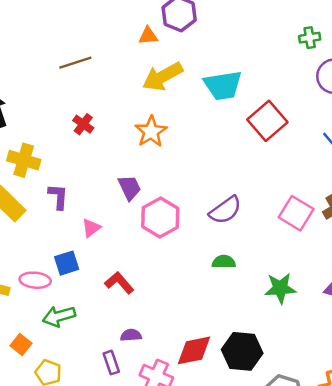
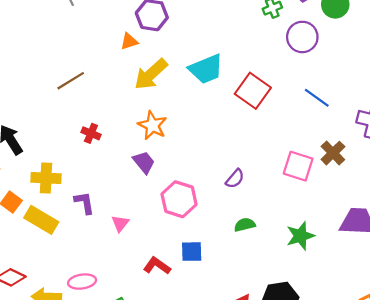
purple trapezoid: (130, 188) -> (144, 162), moved
purple semicircle: (225, 210) -> (235, 179), size x0.7
blue square: (67, 263) -> (192, 252), moved, turned 30

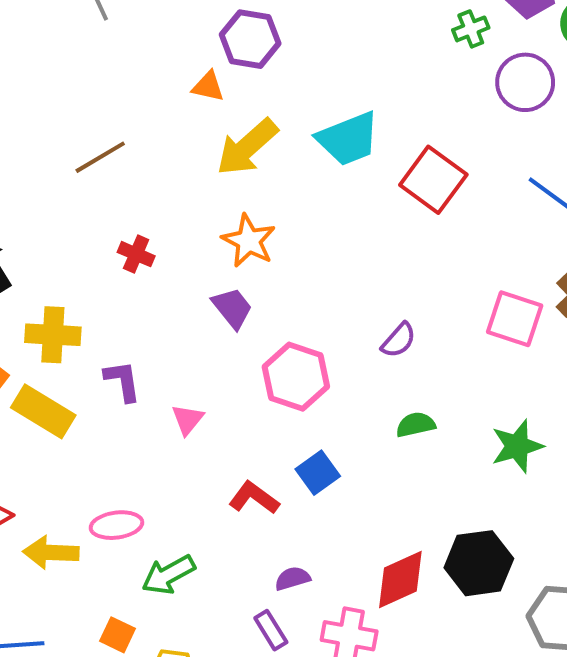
orange triangle: (129, 41) -> (208, 86), turned 30
blue square: (192, 252) -> (318, 473), turned -35

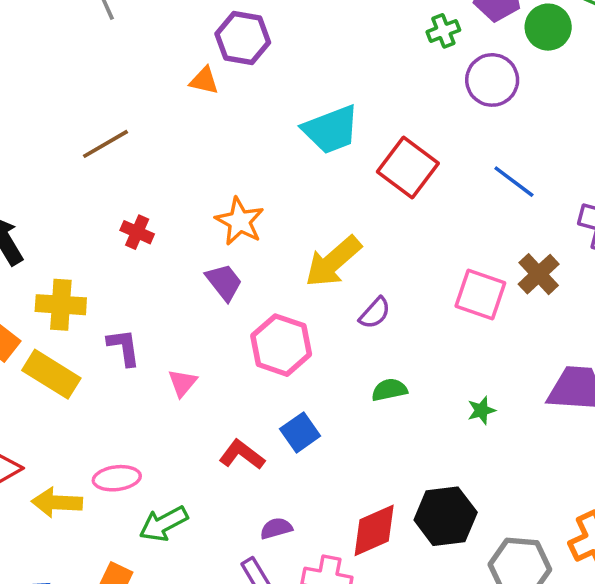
yellow arrow: (247, 147) -> (333, 262), moved
green star: (517, 446) -> (481, 410), size x0.6

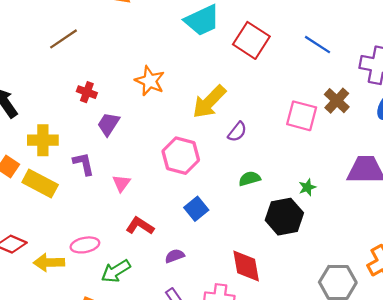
purple trapezoid: (224, 282) -> (108, 124), moved, turned -105
red L-shape: (242, 455) -> (140, 226), moved
black hexagon: (446, 516) -> (284, 217), moved
purple semicircle: (276, 528) -> (175, 256), moved
red diamond: (374, 530) -> (246, 266), turned -72

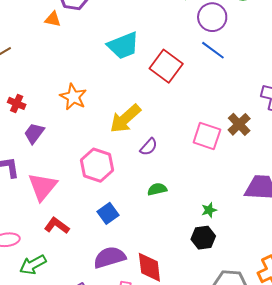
blue line: (318, 45) -> (213, 50), moved
pink triangle: (121, 183) -> (43, 187), size x1.8
green star: (307, 187) -> (209, 210), moved
black hexagon: (284, 217) -> (203, 238), moved, size x0.7
purple semicircle: (175, 256) -> (110, 257), moved, size x1.8

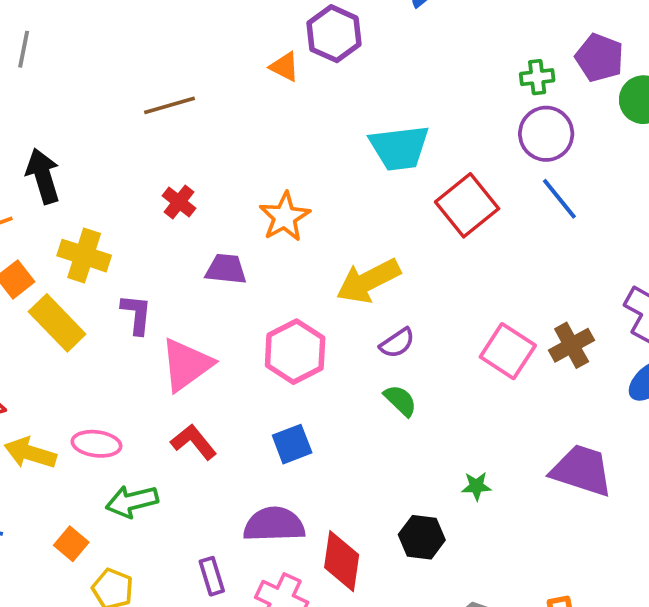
purple circle: (212, 17) -> (546, 134), moved
purple trapezoid: (34, 133) -> (226, 269), moved, turned 45
green semicircle: (157, 189) -> (400, 401), moved, turned 42
black hexagon: (203, 238) -> (422, 537), moved

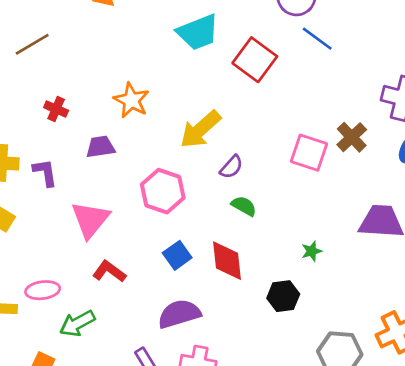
purple L-shape: (136, 314) -> (45, 173), moved
red diamond: (342, 561) -> (227, 261), moved

